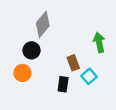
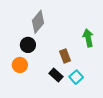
cyan square: (89, 76) -> (76, 77), moved
black rectangle: (63, 84) -> (56, 75), turned -56

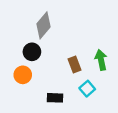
green arrow: (88, 38) -> (101, 60), moved
black rectangle: (56, 75) -> (55, 98), moved, turned -40

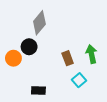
orange circle: (23, 75) -> (13, 58), moved
black rectangle: (55, 98) -> (38, 90), moved

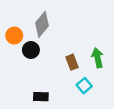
orange circle: (13, 58) -> (14, 36), moved

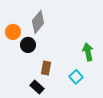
brown rectangle: (72, 62) -> (46, 68), moved, turned 32
black rectangle: (41, 97) -> (37, 87), turned 40

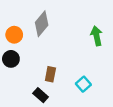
black circle: (28, 45) -> (11, 59), moved
green arrow: (88, 52) -> (97, 36), moved

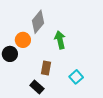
orange circle: (14, 35) -> (23, 40), moved
green arrow: (97, 36) -> (60, 40), moved

